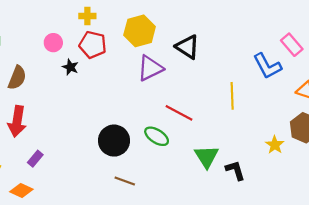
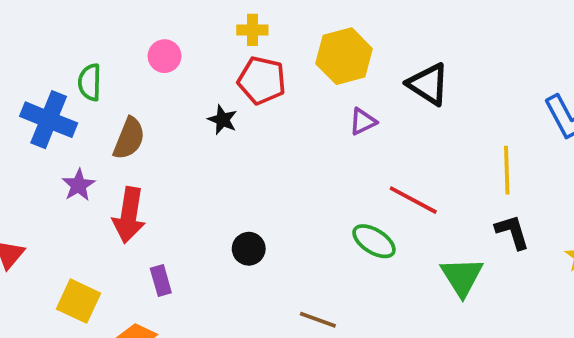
pink circle: (53, 43) -> (165, 56), moved
purple triangle: (150, 68) -> (363, 122), size x0.6
black circle: (114, 141) -> (249, 249), moved, size x0.6
purple rectangle: (35, 159) -> (161, 281), turned -56
black L-shape: (235, 170) -> (512, 232), moved

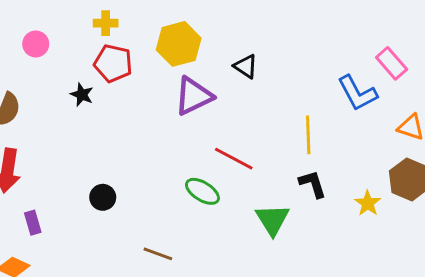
black triangle: (428, 84) -> (246, 66), size x0.7
purple triangle: (363, 122) -> (194, 96), size x1.8

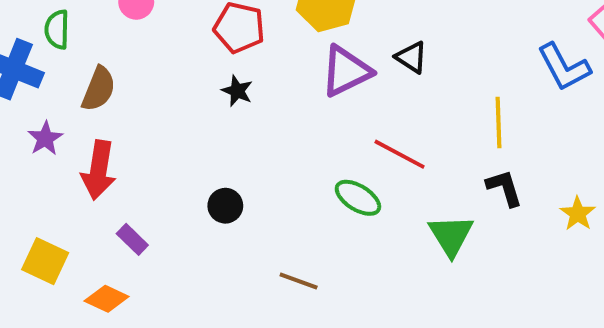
black triangle: (246, 66) -> (411, 57), moved
black star: (82, 95) -> (237, 91), moved
purple rectangle: (33, 223) -> (132, 239), turned -30

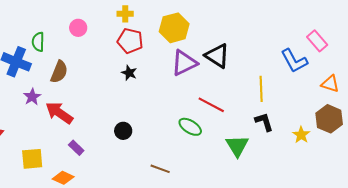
black triangle: (411, 57) -> (217, 56), size x1.5
red arrow: (99, 170) -> (59, 113), turned 116
yellow square: (45, 261) -> (32, 159), turned -30

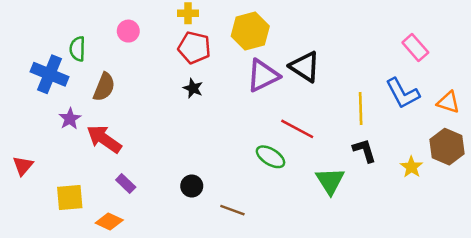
pink rectangle: (317, 41) -> (415, 48), moved
blue L-shape: (294, 61) -> (403, 93), moved
black circle: (123, 131) -> (192, 186), moved

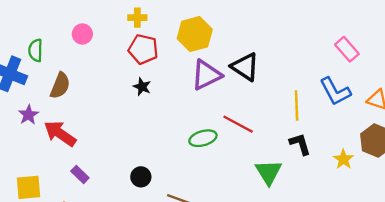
green ellipse: (270, 157) -> (203, 138), moved, turned -48

